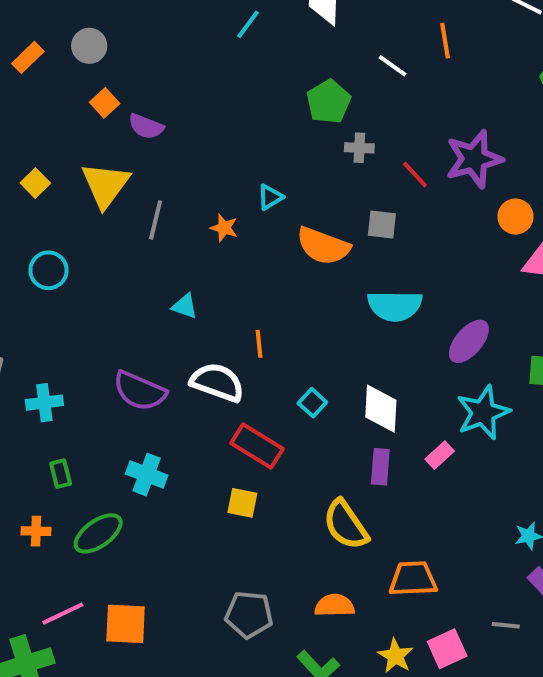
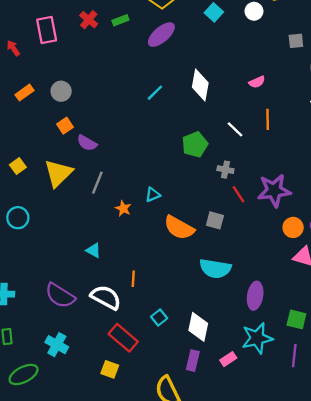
gray cross: (359, 148) -> (225, 170), moved
gray line: (156, 220) -> (97, 183), moved
purple ellipse: (469, 341) -> (255, 296), turned -40

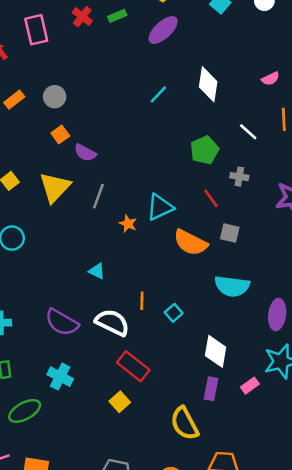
red line: (238, 194) -> (211, 198), moved
cyan triangle: (153, 195) -> (160, 207), size x1.6
cyan square: (159, 318) -> (174, 313), moved
yellow square: (110, 369) -> (120, 402), turned 30

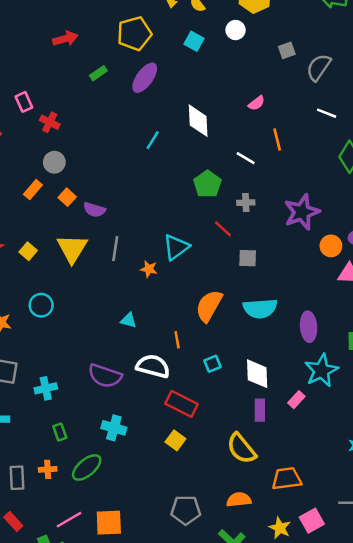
red cross: (82, 17) -> (50, 122), moved
pink rectangle: (36, 30) -> (24, 102), size x0.7
orange rectangle: (14, 100) -> (33, 190), moved
orange semicircle: (190, 243) -> (209, 306), moved, turned 104
cyan square: (174, 313) -> (212, 364), moved, turned 30

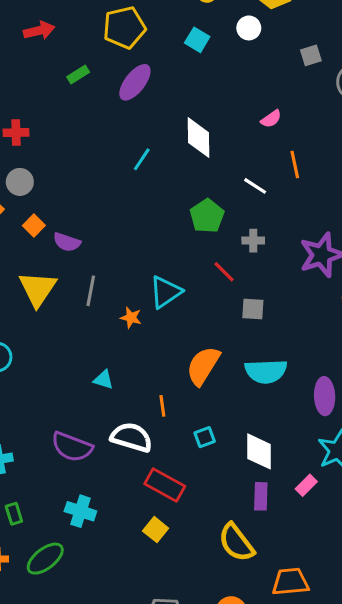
red cross: (50, 122) -> (16, 133), turned -30

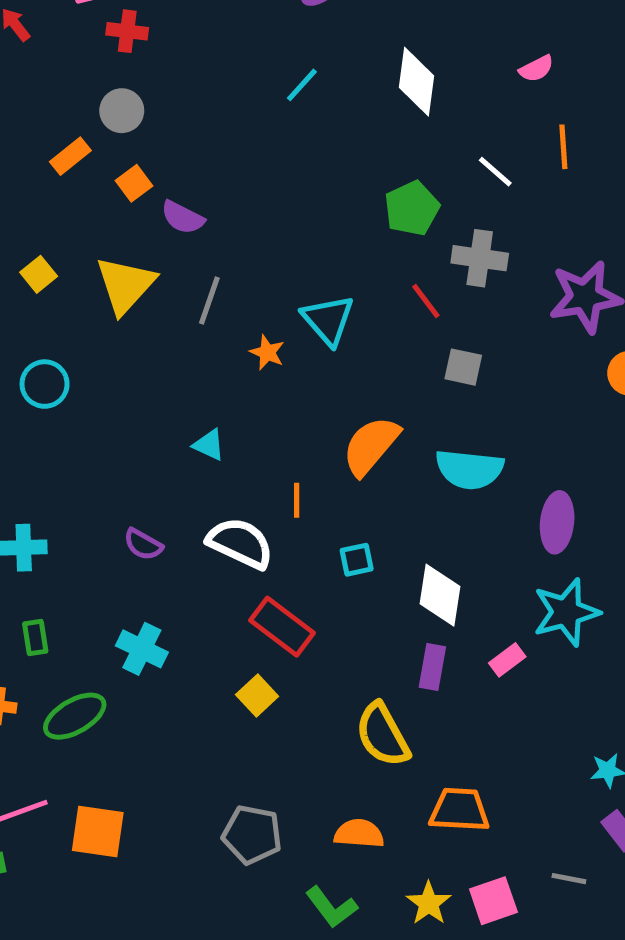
cyan line: (142, 159) -> (302, 85), moved
gray cross: (253, 241) -> (480, 258), size x1.5
cyan triangle: (166, 292) -> (328, 320), turned -45
purple semicircle: (72, 447) -> (143, 544), size x0.6

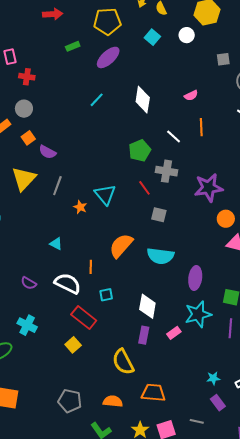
cyan square: (357, 560) -> (106, 295), moved

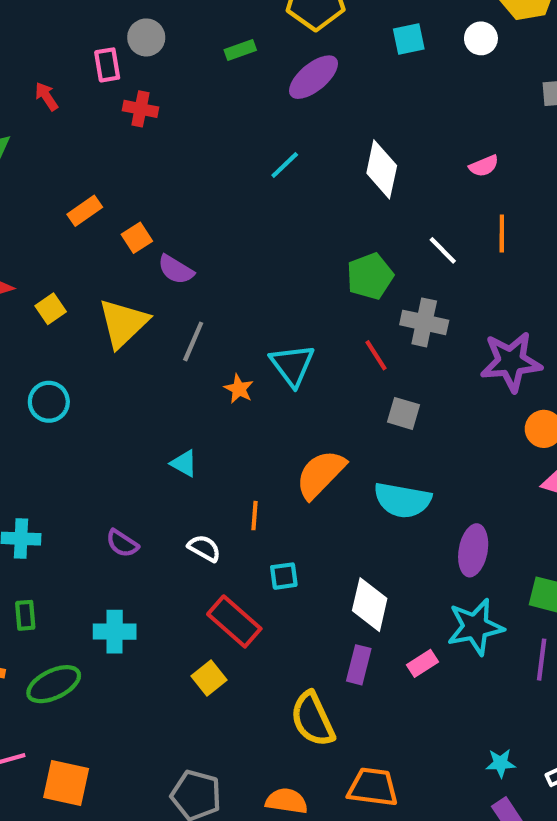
cyan square: (152, 37) -> (409, 39), turned 35
gray circle: (24, 109) -> (146, 37), moved
white semicircle: (68, 283) -> (204, 548), size x0.6
cyan cross: (27, 325) -> (115, 632), turned -30

